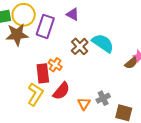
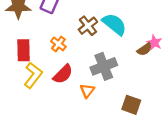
red rectangle: (43, 73) -> (23, 50), moved
gray cross: (103, 98) -> (104, 66), moved, size x1.6

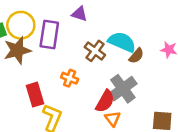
brown semicircle: (145, 49) -> (136, 56), moved
red semicircle: (63, 74) -> (105, 101), moved

